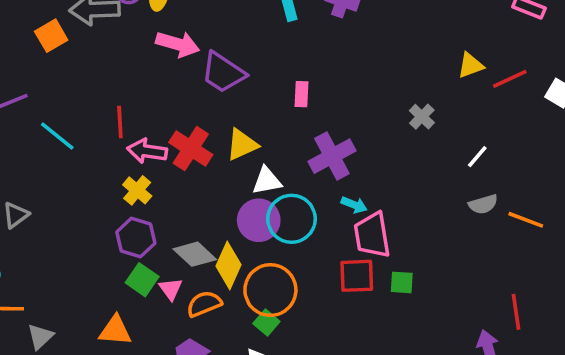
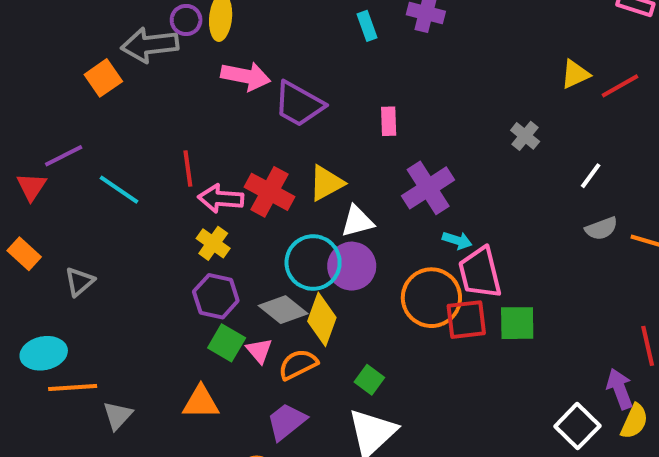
cyan circle: (291, 219) -> (313, 263), moved
green square: (402, 282) -> (517, 323), size x1.4
orange circle: (270, 290) -> (431, 298), moved

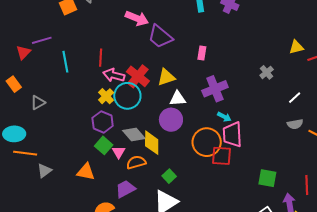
cyan line: (119, 190) -> (65, 62), turned 35
cyan circle: (313, 263) -> (127, 96), moved
yellow diamond: (322, 319) -> (152, 143), turned -30
green square: (517, 323) -> (267, 178), moved

